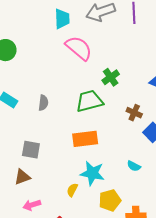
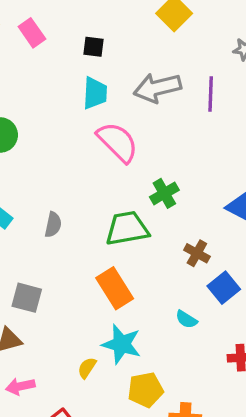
orange rectangle: (85, 139) -> (115, 288), turned 60
cyan semicircle: (134, 166) -> (186, 319), moved

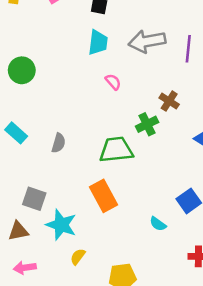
pink semicircle: (118, 142) -> (113, 82), size x0.5
brown cross: (197, 253) -> (169, 101), moved
cyan star: (121, 344) -> (61, 225), moved

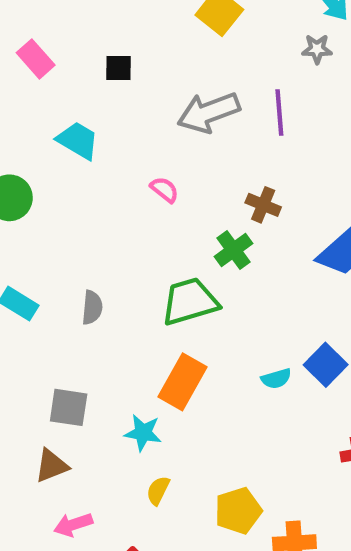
cyan trapezoid: (98, 42) -> (78, 140), moved, turned -56
orange rectangle: (103, 196) -> (183, 382), turned 68
cyan semicircle: (158, 224) -> (276, 379), moved, turned -42
cyan star: (61, 225) -> (143, 433), moved, size x0.7

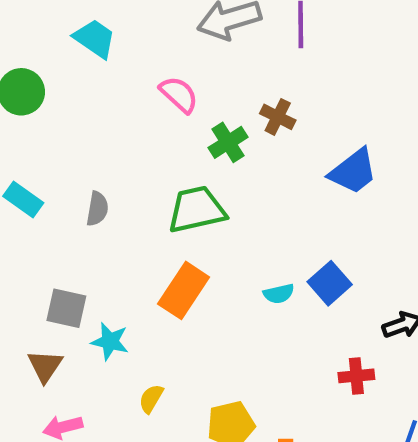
pink semicircle: (164, 190) -> (179, 94), size x1.4
green cross: (233, 250) -> (228, 142), moved
cyan star: (143, 433) -> (110, 341), moved
brown triangle: (52, 466) -> (45, 366), turned -39

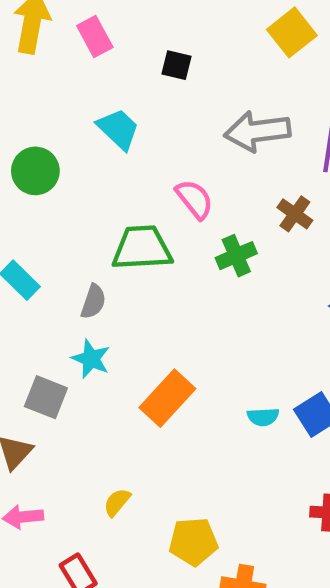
brown cross: (278, 117) -> (295, 214), moved
green trapezoid: (197, 210) -> (142, 248), moved
cyan star: (110, 341) -> (91, 359), moved

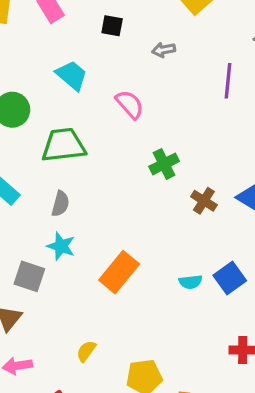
gray arrow: (257, 131) -> (164, 50), moved, size x0.5
pink semicircle: (194, 199) -> (130, 104), moved
brown cross: (295, 214) -> (204, 201), moved
green trapezoid: (142, 248) -> (63, 145), moved

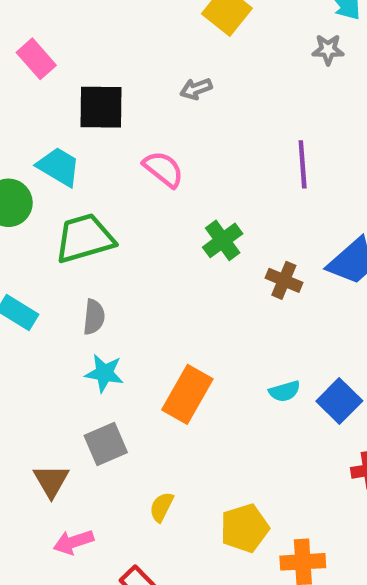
black square: (112, 26) -> (101, 107), moved, size x1.6
cyan trapezoid: (72, 75) -> (59, 167), moved
purple line: (228, 81) -> (303, 164), moved
gray square: (29, 276) -> (106, 444), moved, turned -32
blue square: (230, 278) -> (339, 401), moved

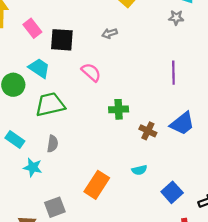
pink rectangle: (36, 59) -> (32, 28), moved
purple line: (303, 164) -> (173, 73), moved
green cross: (223, 240) -> (119, 109), turned 30
cyan star: (104, 373) -> (33, 167), moved
cyan semicircle: (285, 391) -> (139, 170), moved

